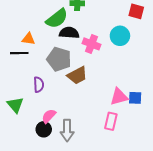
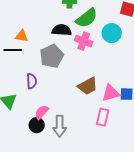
green semicircle: (57, 19) -> (87, 18), moved
gray pentagon: (59, 59) -> (52, 56), turned 30
brown trapezoid: (77, 75) -> (88, 86), moved

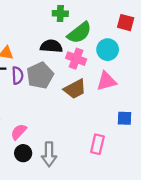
purple semicircle: (32, 81) -> (18, 75), moved
brown trapezoid: (88, 86) -> (75, 89), moved
pink triangle: (111, 93) -> (106, 81), moved
pink semicircle: (42, 112) -> (19, 132), moved

